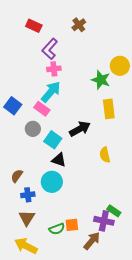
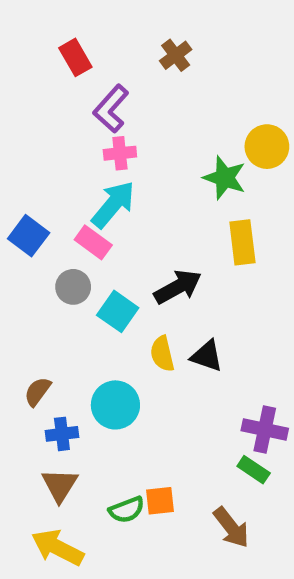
red rectangle: (34, 26) -> (75, 57), turned 35
yellow semicircle: (105, 155) -> (162, 354), moved
black triangle: (59, 160) -> (207, 356), moved
purple cross: (104, 221) -> (265, 429), moved
brown arrow: (92, 241) -> (231, 527), moved, turned 102

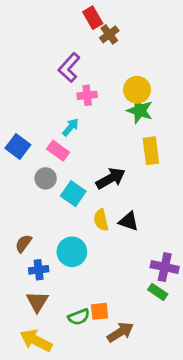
red rectangle: (75, 57) -> (93, 18), moved
yellow circle: (267, 147) -> (137, 90), moved
pink cross: (120, 153) -> (87, 95), moved
cyan arrow: (113, 204) -> (71, 127), size x0.6
brown arrow: (231, 527) -> (120, 332), moved, turned -84

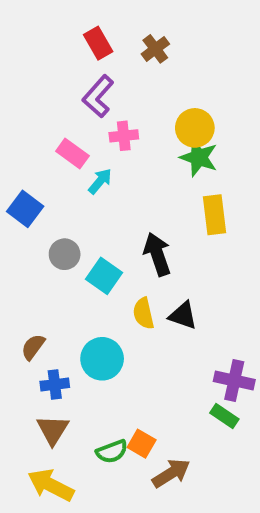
red rectangle: (93, 18) -> (98, 43), moved
pink rectangle: (58, 151) -> (72, 154), moved
black arrow: (111, 178) -> (157, 254), turned -80
orange square: (100, 311) -> (142, 444), turned 36

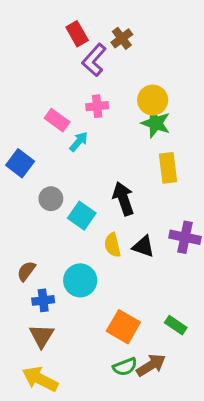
purple L-shape: (98, 96) -> (94, 60), moved
purple cross: (234, 380) -> (185, 237), moved
orange square: (142, 444) -> (123, 327), moved, size x1.5
green semicircle: (112, 452) -> (125, 367), moved
brown arrow: (171, 473) -> (151, 365), moved

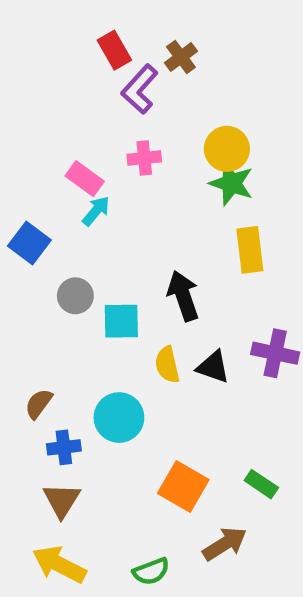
cyan arrow: (79, 142) -> (96, 211), moved
cyan square: (82, 216) -> (121, 321), turned -36
green semicircle: (125, 367) -> (151, 571), moved

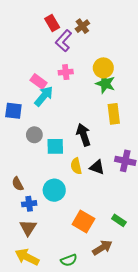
cyan arrow: (96, 211) -> (44, 96), size x1.5
blue square: (29, 243) -> (13, 111), turned -30
brown semicircle: (39, 404) -> (18, 184), turned -64

